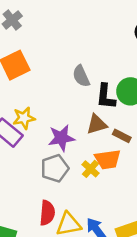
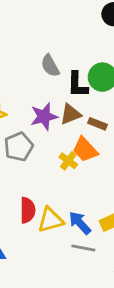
purple star: (61, 138) -> (44, 116), moved
orange trapezoid: (108, 159) -> (85, 150), turned 60
gray pentagon: (55, 168) -> (19, 147), moved

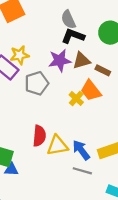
black L-shape: (77, 85) -> (73, 36), moved, turned 105

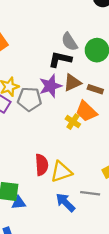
gray semicircle: (68, 19) -> (69, 42), moved
gray pentagon: (37, 83) -> (29, 99), moved, turned 30
blue arrow: (81, 150) -> (65, 202), moved

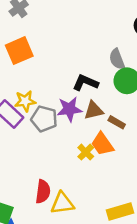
gray semicircle: (69, 42) -> (117, 59), moved

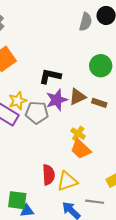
gray semicircle: (117, 59) -> (86, 22), moved, turned -132
black L-shape: (85, 83) -> (50, 76), moved
orange trapezoid: (102, 144) -> (81, 149), moved

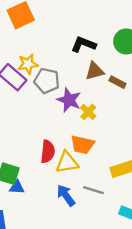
black L-shape: (50, 76) -> (84, 44), moved
purple star: (57, 100) -> (69, 100), moved, turned 30
orange trapezoid: (81, 149) -> (82, 145), moved, turned -40

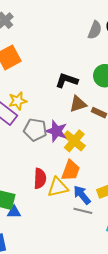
gray pentagon: (47, 81) -> (35, 130), moved
yellow cross: (88, 112) -> (74, 141), size x1.5
orange trapezoid: (82, 145) -> (71, 170), turned -80
blue arrow: (66, 195) -> (82, 195), moved

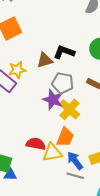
brown triangle: (78, 104) -> (45, 60), moved
gray pentagon: (35, 130) -> (63, 83), moved
red semicircle: (40, 178) -> (36, 144), turned -84

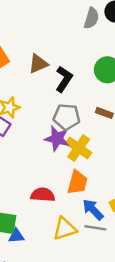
black L-shape: (64, 52) -> (64, 79), turned 110
brown triangle: (45, 60) -> (38, 64), moved
yellow triangle: (52, 153) -> (65, 229), moved

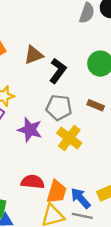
purple star: (57, 138) -> (30, 130), moved
orange trapezoid: (77, 182) -> (57, 192), moved

